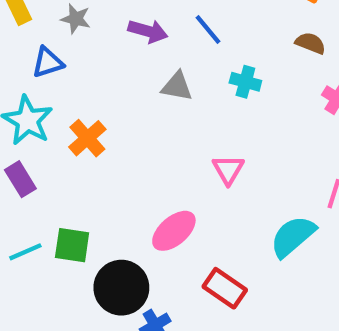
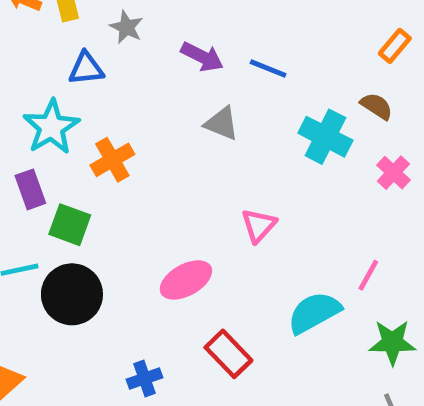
blue line: (208, 29) -> (268, 68), turned -40
cyan cross: (245, 82) -> (325, 137), moved, size x1.5
green square: (72, 245) -> (70, 225), moved
black circle: (121, 288) -> (72, 294), moved

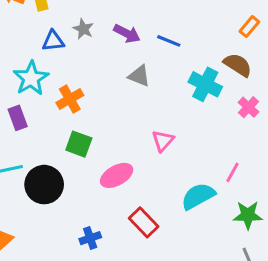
gray star: (126, 27) -> (83, 29), moved
brown semicircle: (377, 106) -> (238, 65), size x1.4
green square: (70, 225) -> (79, 144), moved

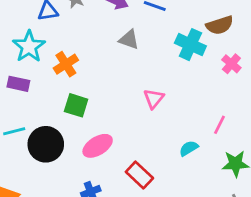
brown semicircle: (238, 65) -> (220, 25), turned 132
purple rectangle: (18, 118) -> (18, 84), turned -55
pink ellipse: (117, 175) -> (98, 146), moved
cyan semicircle: (198, 196) -> (189, 148), size x0.6

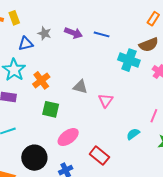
gray triangle: (129, 40) -> (80, 87), moved
black circle: (46, 144) -> (34, 158), moved

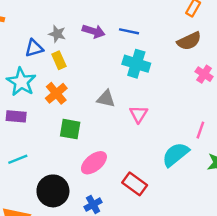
yellow rectangle: (14, 18) -> (59, 60), moved
cyan cross: (129, 60) -> (136, 64), moved
cyan semicircle: (133, 134) -> (176, 155), size x1.6

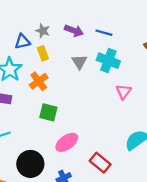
gray triangle: (106, 99) -> (79, 62), moved, turned 42
pink triangle: (139, 114) -> (124, 92), moved

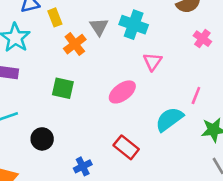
orange cross: (39, 81) -> (75, 44), moved
pink ellipse: (67, 142) -> (122, 92), moved
black circle: (30, 164) -> (42, 139), moved, size x0.7

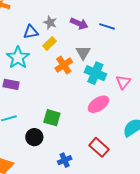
yellow rectangle: (55, 17) -> (49, 44), turned 64
cyan cross: (134, 25) -> (95, 73), moved
green square: (63, 88) -> (52, 118), moved

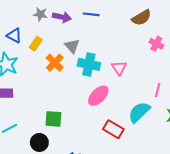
gray star: (50, 23) -> (40, 14), moved
blue triangle: (31, 32) -> (14, 35), turned 49
red rectangle: (99, 147) -> (113, 129), moved

